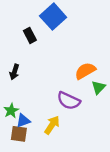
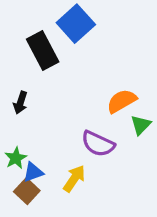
black rectangle: (30, 35) -> (43, 50), size x1.6
brown square: (19, 134) -> (27, 191), turned 35

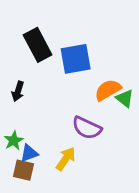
blue square: (76, 24) -> (76, 59), moved, turned 32
green triangle: (141, 125) -> (125, 98), moved, turned -36
brown square: (27, 191) -> (24, 170), turned -30

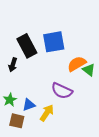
black rectangle: (38, 45) -> (27, 46), moved
blue triangle: (29, 153) -> (29, 105), moved

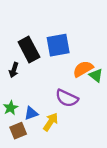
brown square: (17, 121) -> (18, 131), turned -35

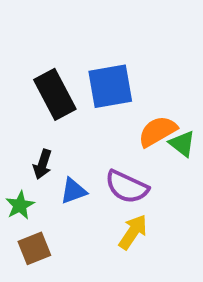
black arrow: (14, 70) -> (43, 164), moved
blue triangle: (31, 113) -> (73, 191), moved
yellow arrow: (51, 122) -> (133, 232), moved

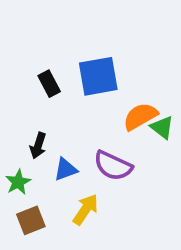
black rectangle: (55, 94) -> (49, 84), size x0.6
yellow arrow: (133, 232) -> (86, 209), moved

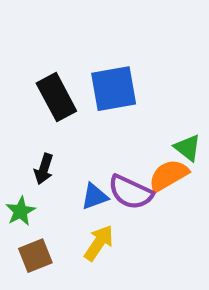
black rectangle: (49, 84) -> (56, 97), size x1.5
orange semicircle: (140, 116) -> (169, 175), moved
blue triangle: (66, 169) -> (95, 196), moved

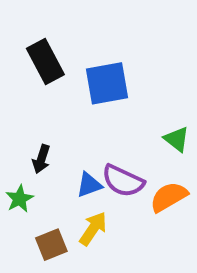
black rectangle: (56, 97) -> (45, 62), moved
orange semicircle: (169, 175) -> (169, 197), moved
brown square: (35, 256) -> (51, 245), moved

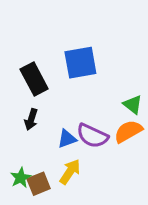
black rectangle: (45, 62) -> (34, 79), moved
orange semicircle: (169, 197) -> (128, 131), moved
green star: (19, 199) -> (21, 178), moved

